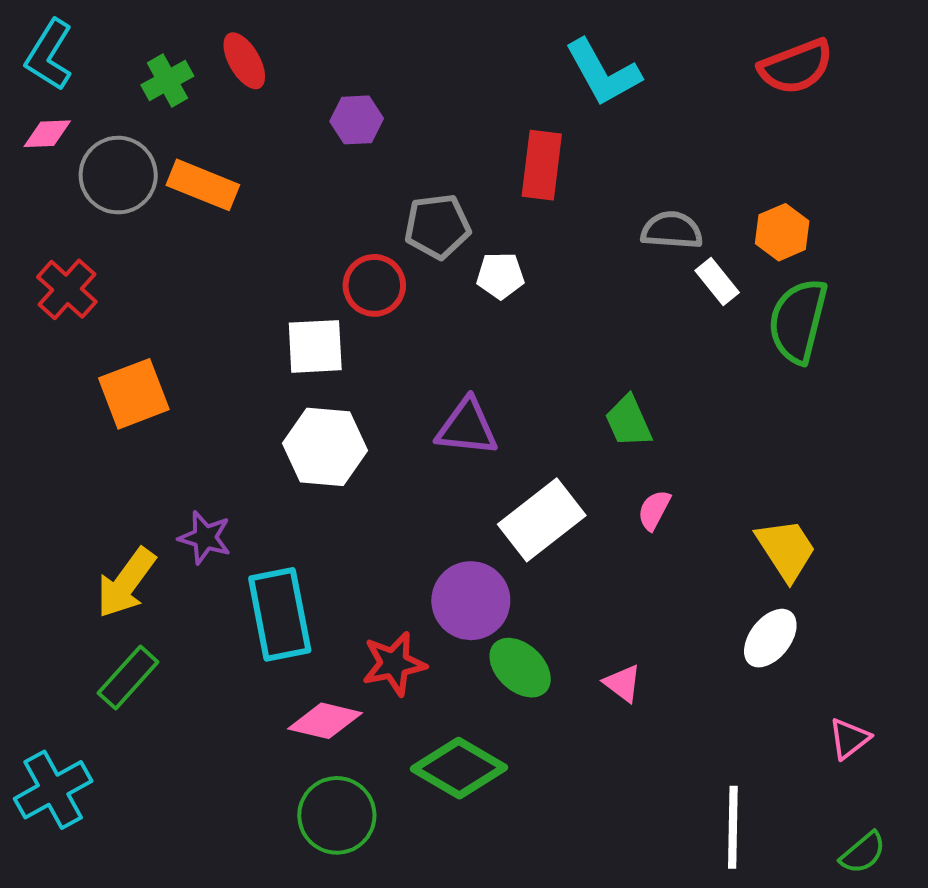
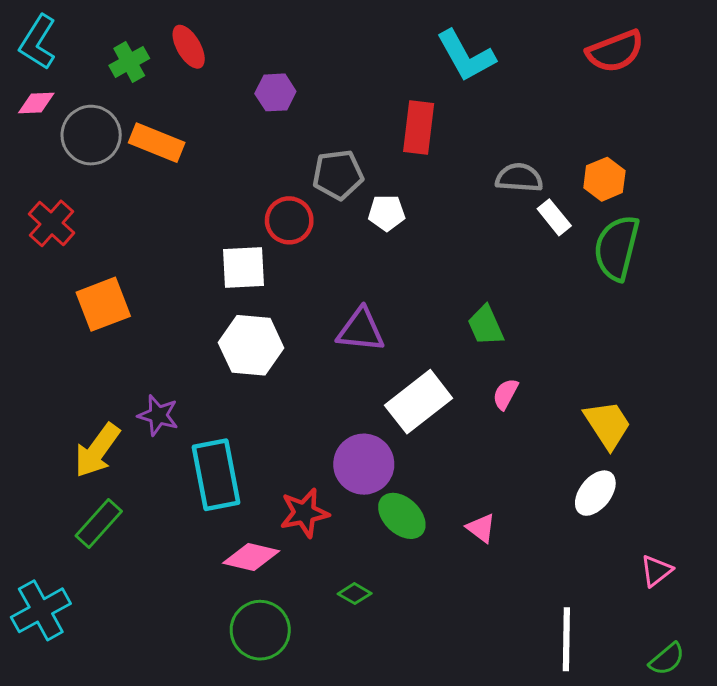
green diamond: (459, 768) -> (355, 594), size x0.5

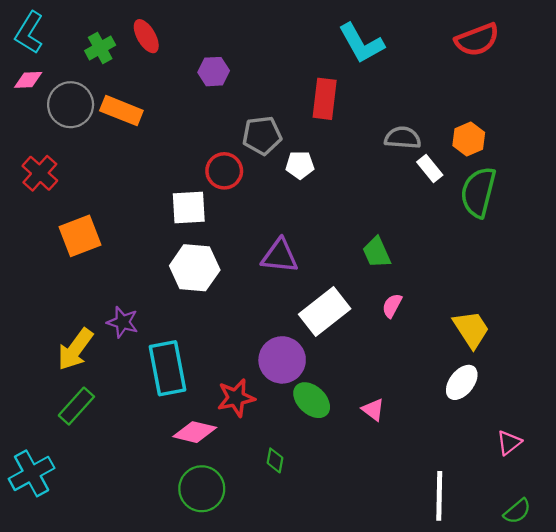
green diamond: (355, 594) -> (275, 460), turned 70

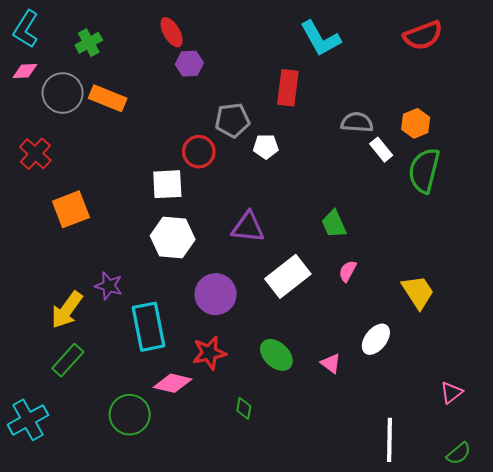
red ellipse: (146, 36) -> (172, 32), moved
purple circle: (282, 360) -> (216, 294), moved
white ellipse: (462, 382) -> (376, 339), moved
green circle: (202, 489) -> (130, 415), moved

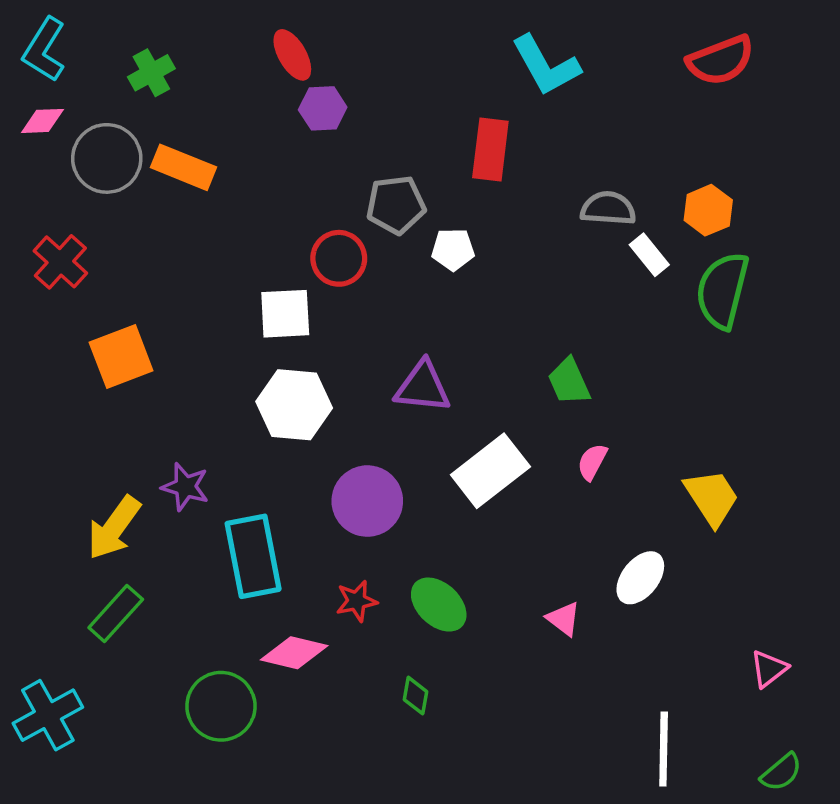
red star: (209, 353) -> (357, 601), size x0.7
green ellipse: (276, 355) -> (439, 605), moved

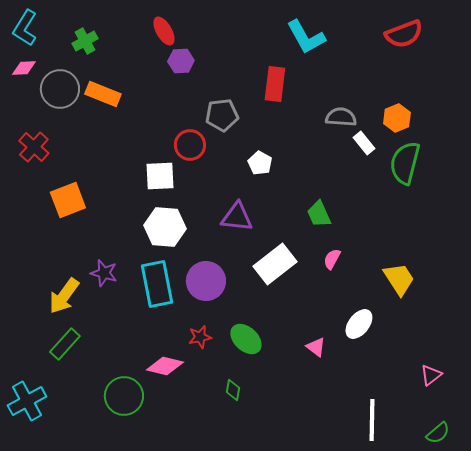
white pentagon: (453, 249) -> (260, 163), moved, turned 30
cyan rectangle: (253, 556) -> (157, 284), moved

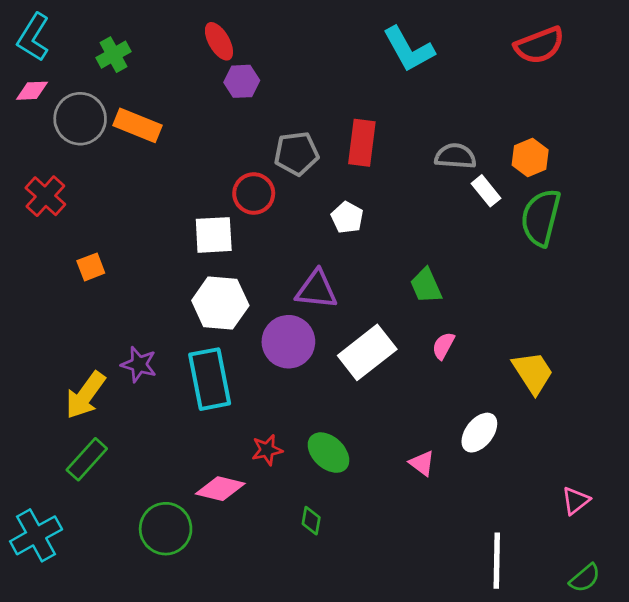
red rectangle: (275, 84) -> (362, 143), moved
orange square: (68, 200) -> (91, 267), size x0.6
purple circle: (206, 281) -> (288, 342), moved

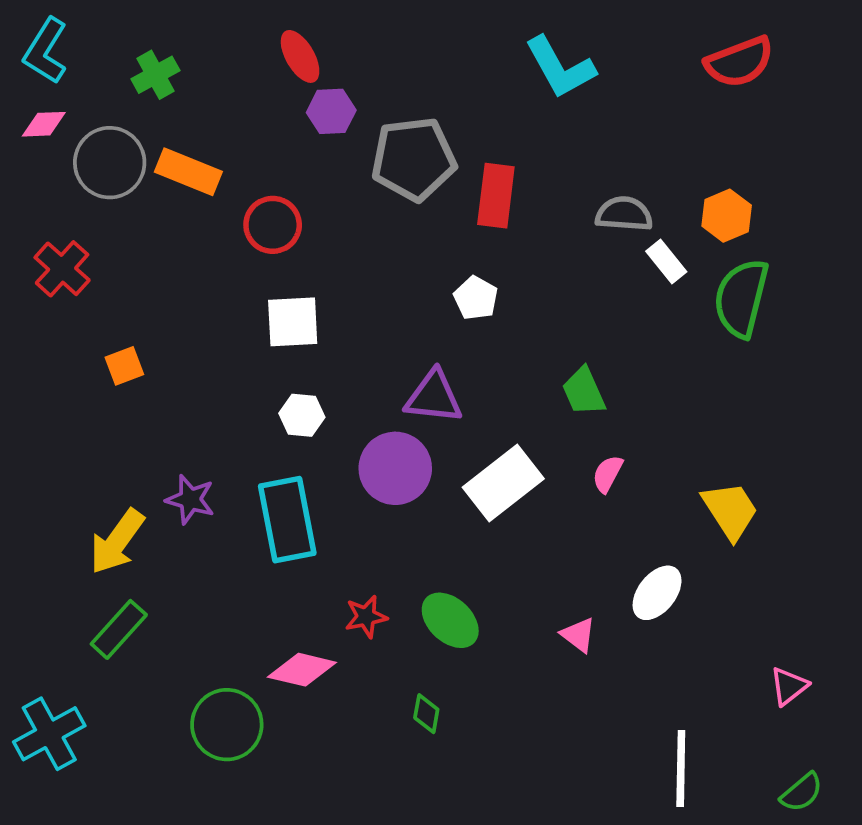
gray pentagon: (296, 153) -> (414, 159), moved, size x1.4
red circle: (254, 194) -> (273, 225), moved
white hexagon: (220, 303) -> (302, 415), size x0.6

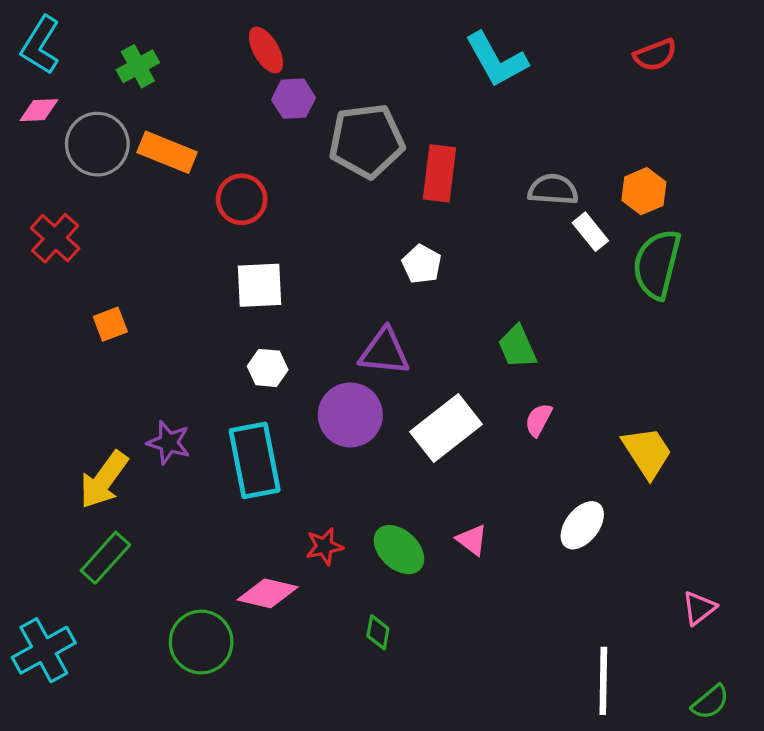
red semicircle: (739, 62) -> (655, 55), size x0.7
pink triangle: (578, 635) -> (472, 540), moved

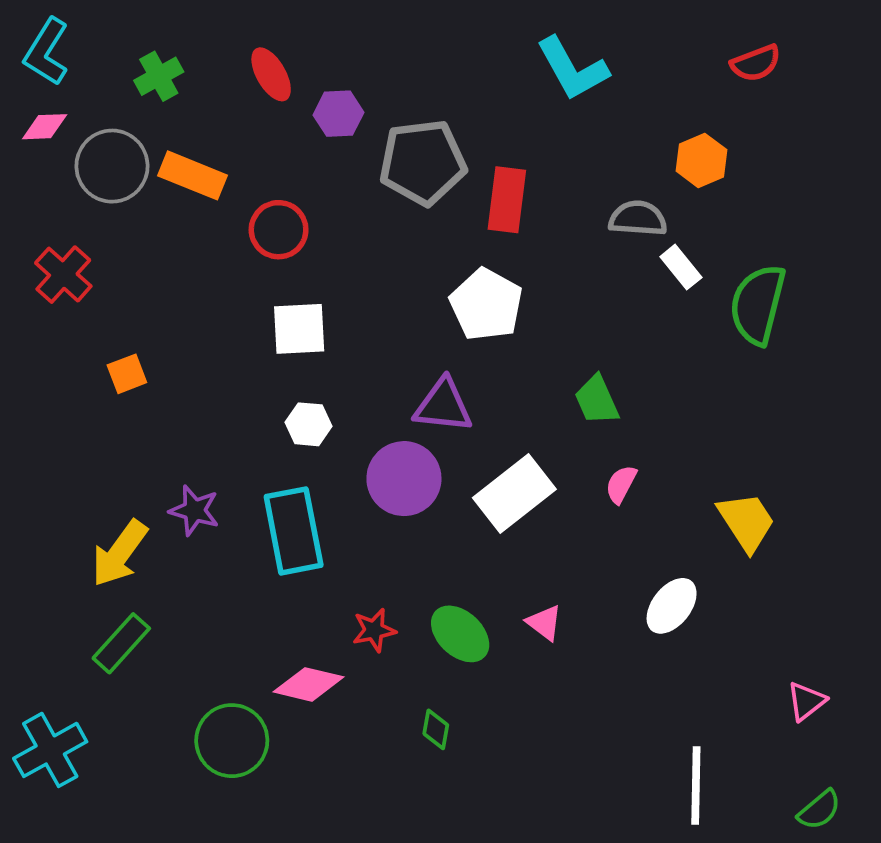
red ellipse: (266, 50) -> (271, 74), moved
orange hexagon: (644, 191) -> (702, 160), moved
white pentagon: (422, 264) -> (486, 305), size x1.6

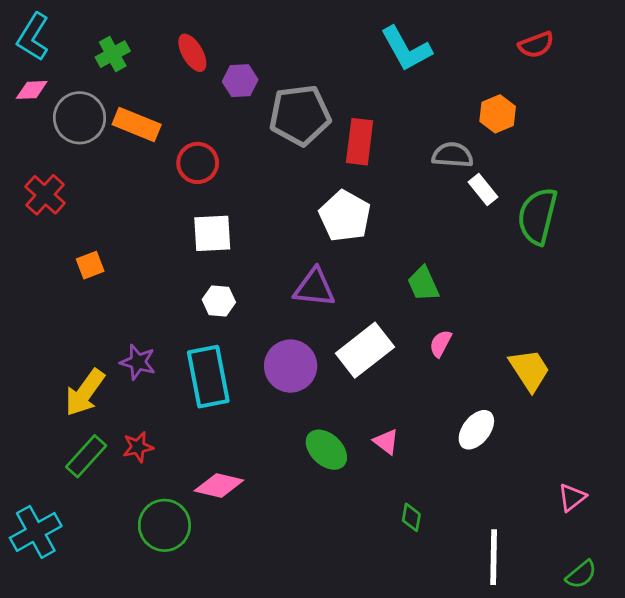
purple circle: (404, 479) -> (291, 366), moved
red star: (374, 630) -> (138, 447), moved
green diamond: (436, 729) -> (411, 517), moved

